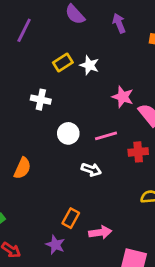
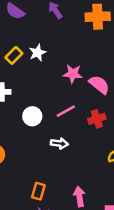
white star: (89, 65) -> (38, 53), turned -30
orange rectangle: (71, 218) -> (38, 191), moved
pink arrow: (100, 232) -> (79, 197), turned -78

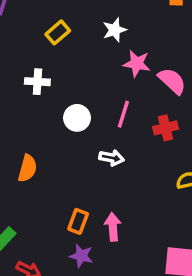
white star: (38, 53) -> (115, 30), moved
pink line: (66, 111) -> (123, 114), turned -48
pink arrow: (79, 197) -> (113, 227), moved

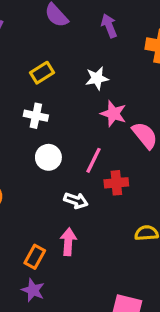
white cross: (37, 82) -> (36, 116), moved
red cross: (165, 128) -> (116, 183), moved
pink arrow: (113, 227) -> (68, 242), moved

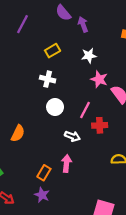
purple arrow: (109, 26) -> (83, 24), moved

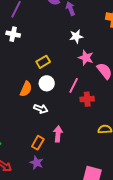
yellow rectangle: (53, 51) -> (43, 62), moved
white cross: (48, 79) -> (13, 34), moved
orange semicircle: (18, 133) -> (26, 89), moved
white arrow: (72, 136) -> (41, 109), moved

